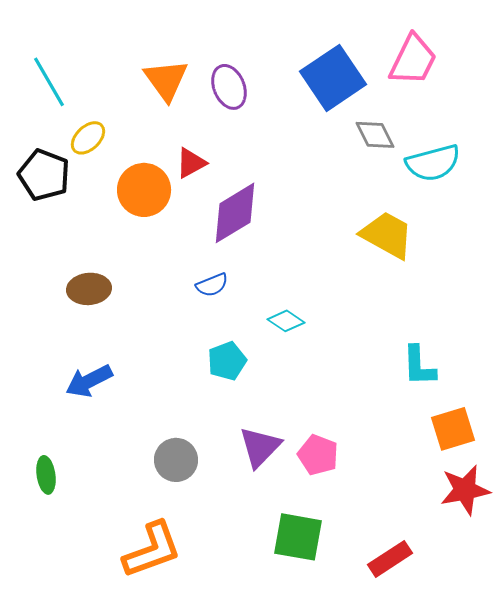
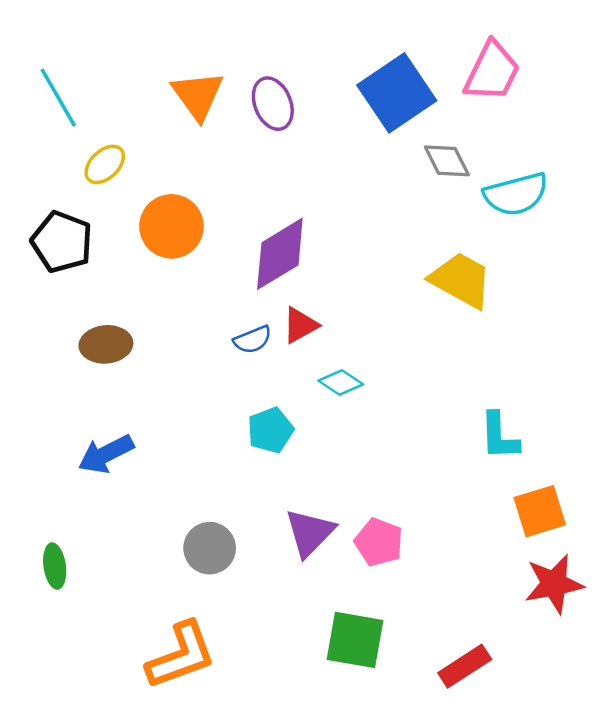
red triangle: (191, 163) -> (300, 325), moved
black pentagon: (44, 175) -> (62, 242), moved

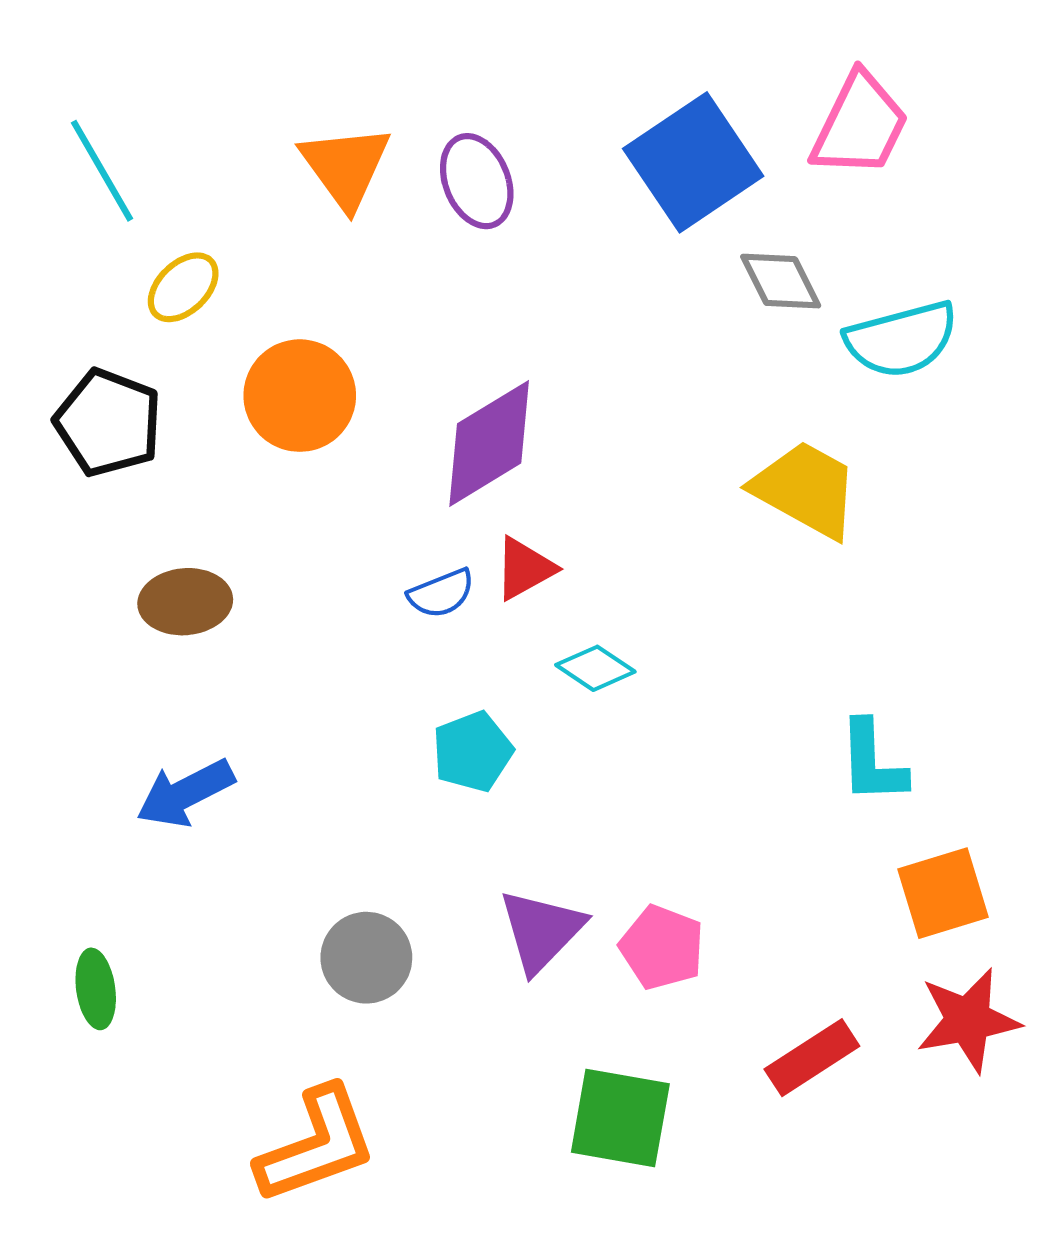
red rectangle: (465, 666) -> (812, 1058), moved

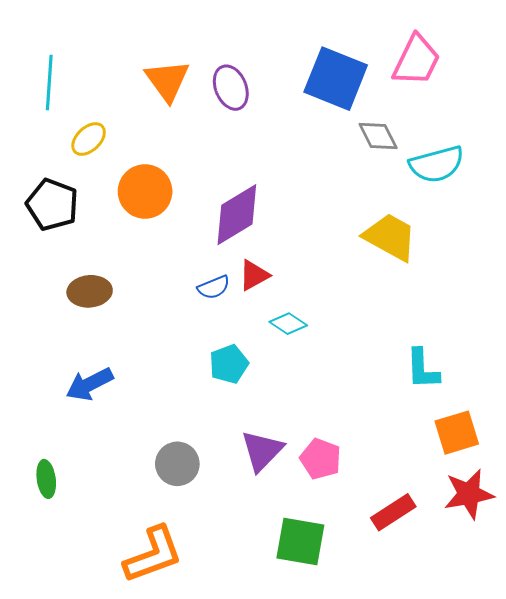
blue square: (693, 162) -> (336, 79), turned -34
cyan line: (102, 171) -> (49, 83), turned 34

